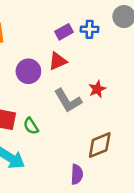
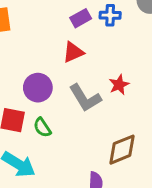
purple circle: (28, 71) -> (38, 88), moved

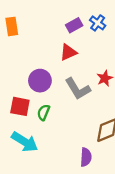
blue cross: (110, 15) -> (98, 23), turned 35
green semicircle: (42, 127) -> (44, 112), turned 56

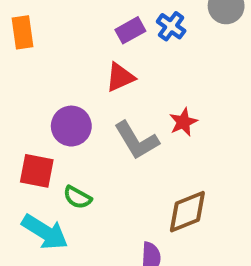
green semicircle: (44, 112) -> (77, 197), moved, turned -84

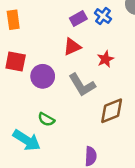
red star: (183, 122) -> (105, 59), moved
red square: (37, 171) -> (16, 62), moved
brown diamond: (187, 212) -> (112, 111), moved

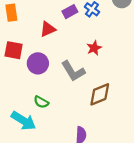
red triangle: (72, 47) -> (48, 29), moved

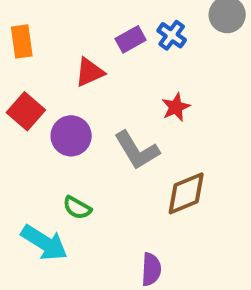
red square: (14, 50) -> (26, 111), turned 30

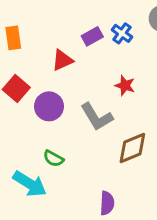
red star: (176, 107) -> (125, 86), turned -30

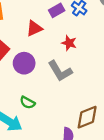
red star: (125, 86) -> (69, 43), moved
brown diamond: (132, 148) -> (87, 117), moved

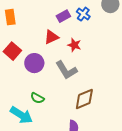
red triangle: (34, 28) -> (51, 37), moved
brown diamond: (87, 117) -> (84, 99), moved

